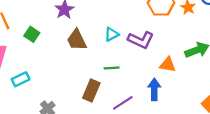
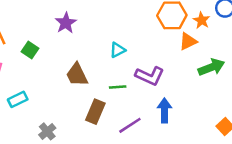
brown trapezoid: (77, 40) -> (77, 75), moved
purple L-shape: (141, 40) -> (150, 76), moved
orange triangle: (168, 65) -> (188, 41), moved, turned -36

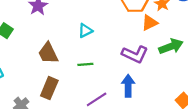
purple L-shape: (150, 76) -> (135, 54), moved
brown rectangle: (95, 112) -> (49, 88), moved

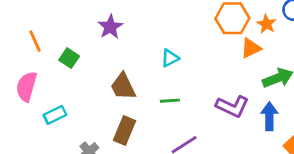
purple L-shape: (135, 54) -> (232, 106), moved
blue arrow: (128, 86) -> (269, 116), moved

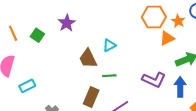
green square: (69, 58) -> (37, 35), moved
brown trapezoid: (123, 86) -> (88, 59), moved
brown rectangle: (124, 131) -> (91, 97), moved

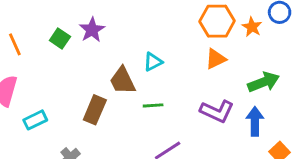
green square: (37, 35) -> (60, 39), moved
orange triangle: (167, 38) -> (216, 59), moved
brown rectangle: (91, 97) -> (95, 110), moved

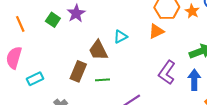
orange triangle: (216, 59) -> (156, 31), moved
green line: (153, 105) -> (102, 80), moved
purple L-shape: (217, 111) -> (167, 72), turned 100

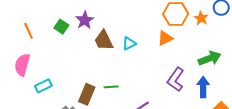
brown trapezoid: (98, 50) -> (104, 40), moved
brown rectangle: (78, 71) -> (87, 94), moved

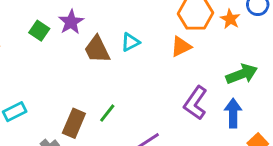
cyan triangle: (129, 44) -> (130, 42), moved
green line: (111, 87) -> (107, 113), turned -48

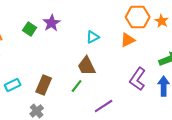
brown trapezoid: (97, 49) -> (87, 66), moved
brown rectangle: (74, 123) -> (44, 85), moved

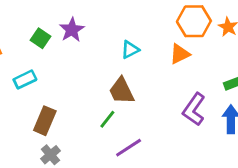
cyan rectangle: (13, 85) -> (25, 79), moved
brown rectangle: (44, 85) -> (45, 121), moved
purple line: (104, 106) -> (129, 148), moved

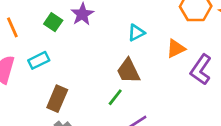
orange triangle: (180, 54) -> (176, 48), moved
purple L-shape: (194, 109) -> (201, 70), moved

